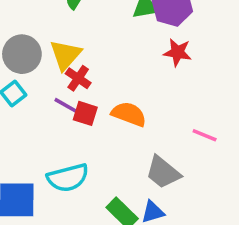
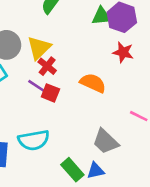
orange semicircle: (129, 114) -> (93, 83), moved

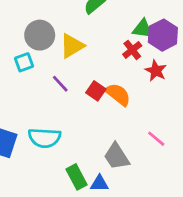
red cross: (47, 66) -> (132, 50), moved
red square: (50, 93) -> (96, 91), moved

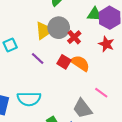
gray circle: (40, 35) -> (59, 28), moved
red cross: (132, 50) -> (74, 37), moved
pink line: (156, 139) -> (101, 93), moved

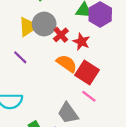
red star: (106, 44) -> (81, 42), moved
red square: (64, 62) -> (87, 73), moved, size x1.5

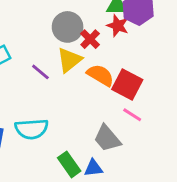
yellow triangle: (28, 27) -> (69, 60), moved
red star: (81, 42) -> (118, 26), moved

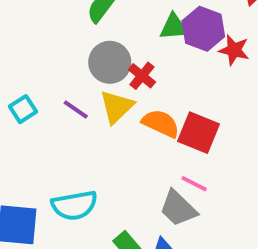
red star: (118, 26) -> (234, 50), moved
purple line: (40, 72) -> (76, 110), moved
pink line: (132, 115) -> (194, 184), moved

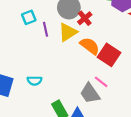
cyan square: (23, 109) -> (29, 17), moved
purple line: (76, 110) -> (46, 29), turned 32
cyan semicircle: (74, 205) -> (34, 81), size x0.6

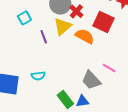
purple line: (46, 29) -> (44, 37), moved
red square: (109, 55) -> (104, 22), moved
pink line: (101, 82) -> (109, 68), moved

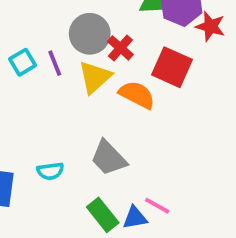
purple line: (44, 37) -> (55, 63), moved
pink line: (109, 68) -> (157, 206), moved
gray trapezoid: (91, 80) -> (109, 158), moved

